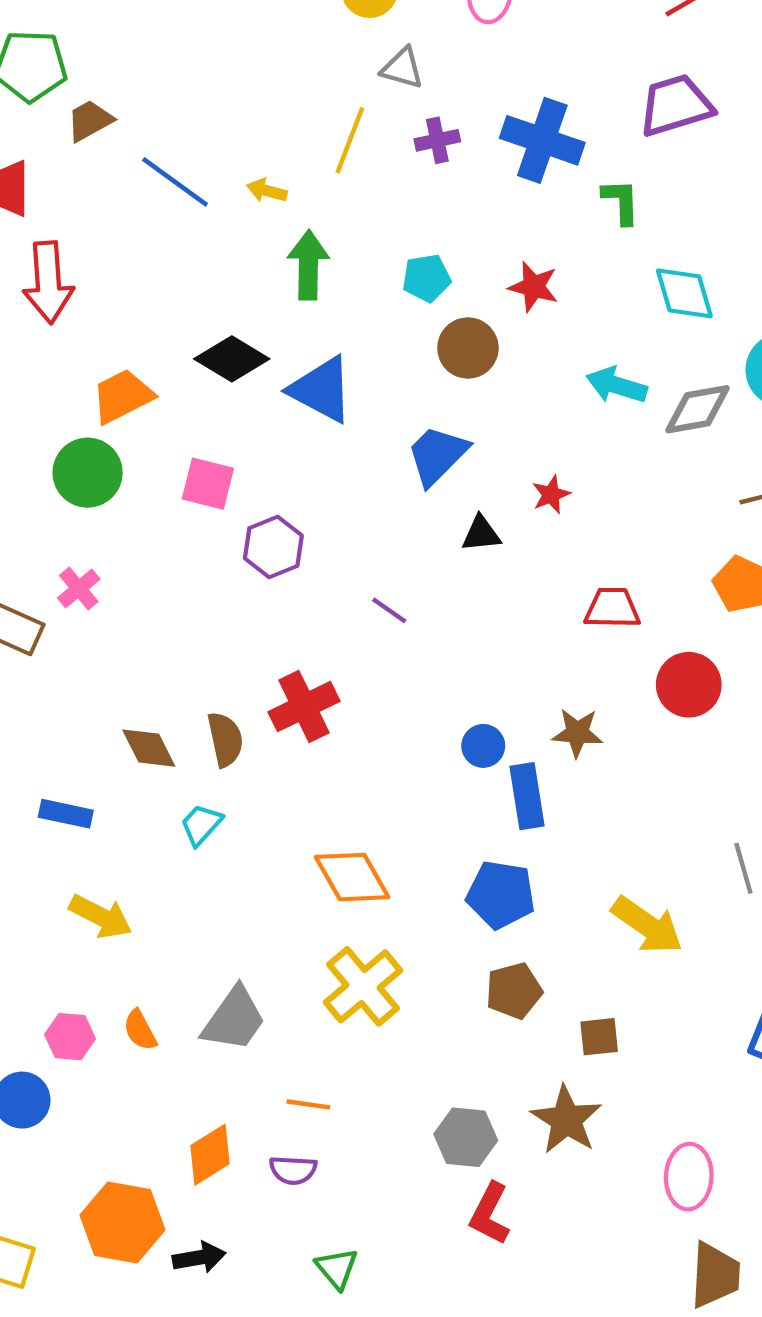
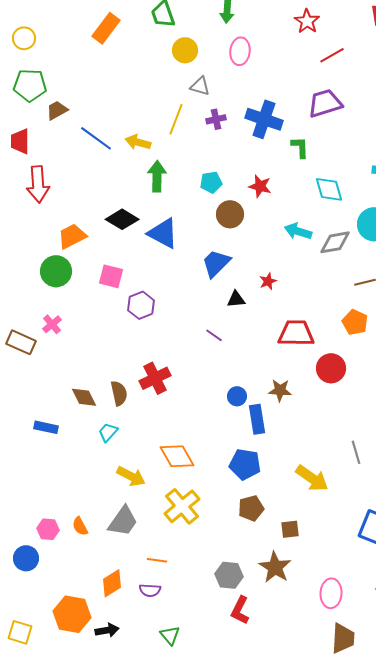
yellow arrow: (267, 191) -> (138, 142), size x1.4
red trapezoid: (612, 608) -> (296, 333), size x1.4
purple line: (389, 610) -> (214, 335), moved
yellow arrow: (101, 916) -> (131, 476), moved

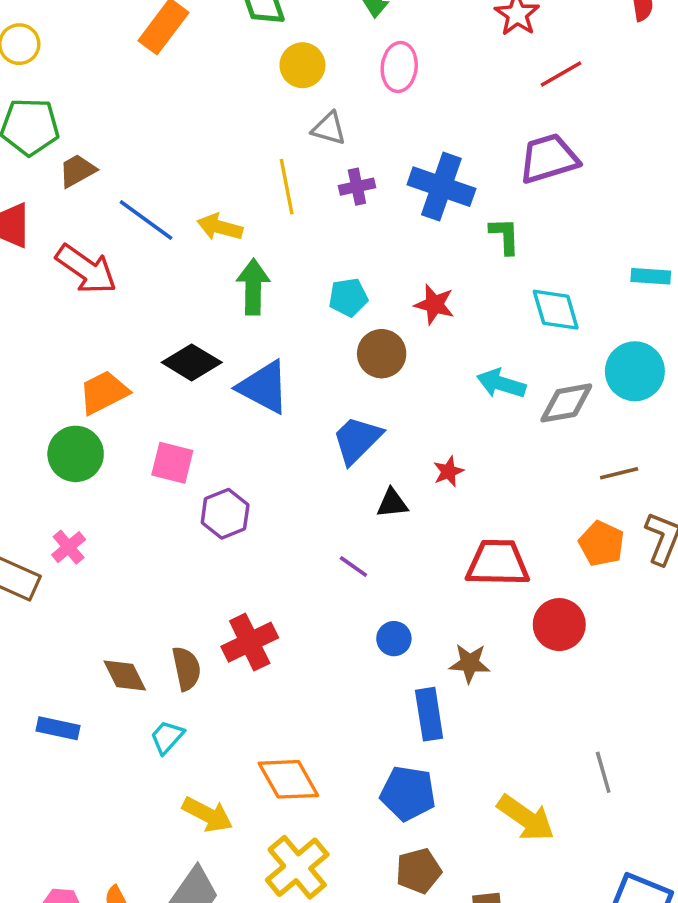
yellow line: (176, 119) -> (287, 187), turned -32
red arrow: (38, 184) -> (86, 269), moved, turned -51
blue circle: (237, 396) -> (394, 639), moved

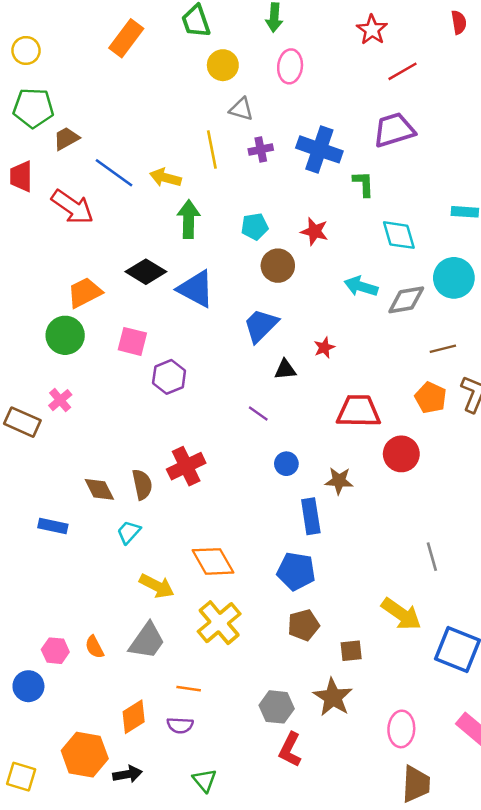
yellow arrow: (526, 818) -> (401, 614), moved

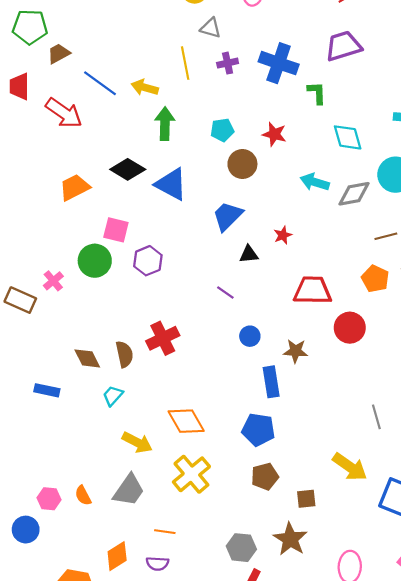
green circle: (65, 335) -> (95, 261), moved

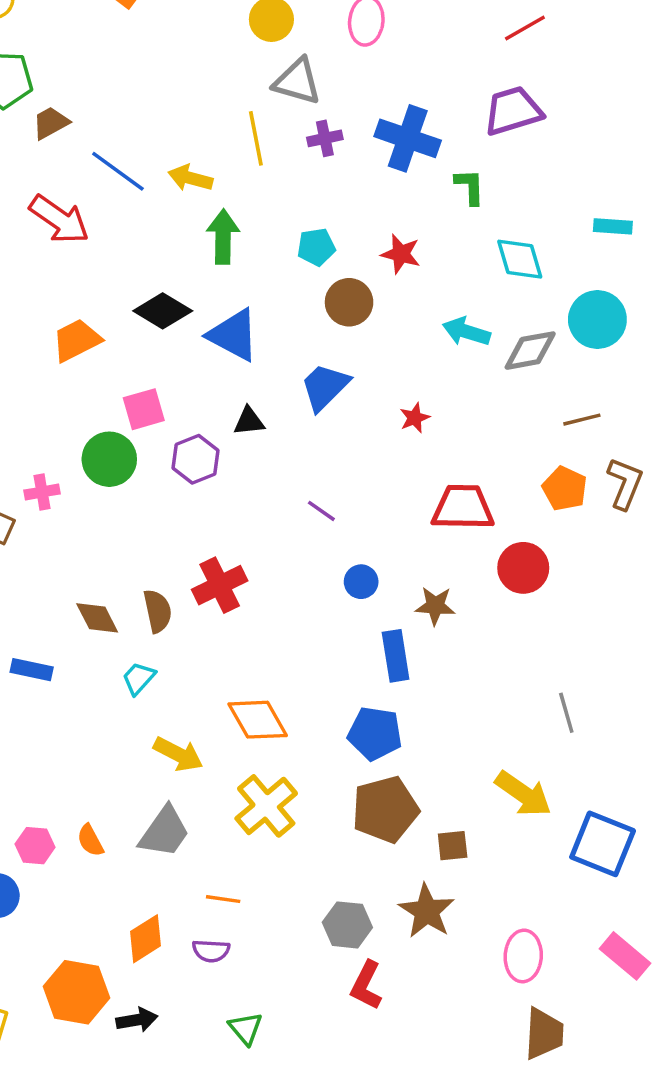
gray triangle: (211, 28) -> (297, 81), size x1.4
pink square: (116, 230) -> (144, 409), turned -30
black triangle: (249, 254) -> (249, 421), moved
pink cross: (53, 281) -> (42, 492), turned 30
brown pentagon: (265, 476) -> (385, 809), size x1.5

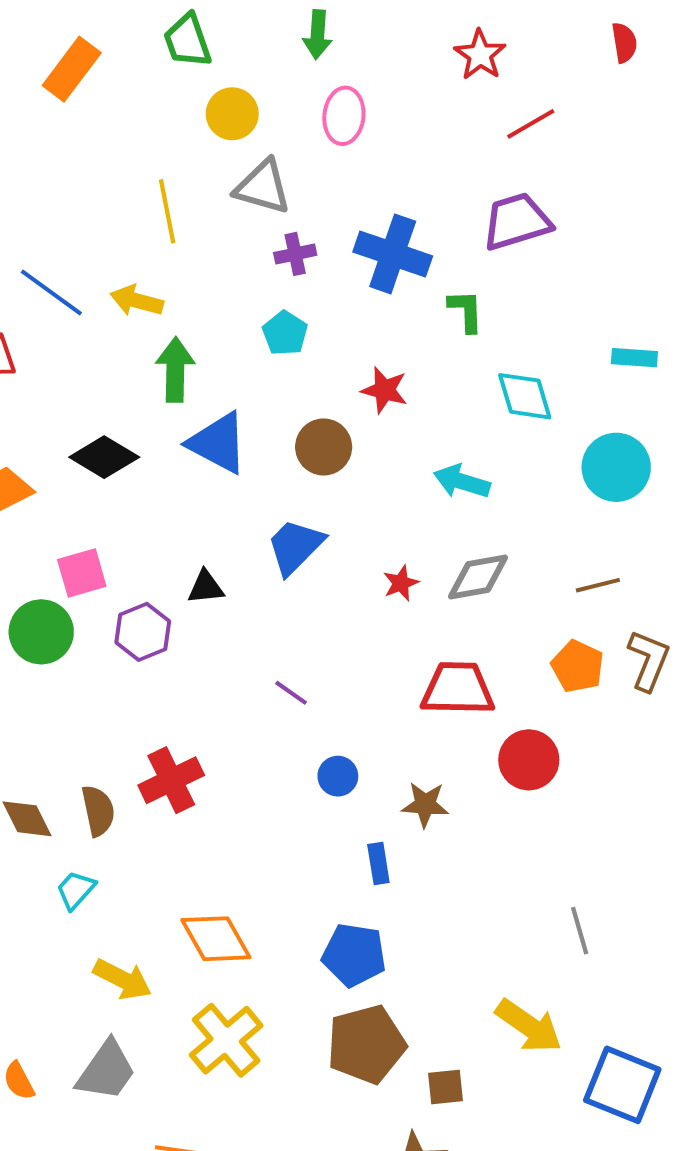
yellow line: (256, 138) -> (167, 211), moved
cyan pentagon: (316, 247) -> (285, 333), moved, turned -30
blue triangle: (233, 335) -> (218, 443), moved
gray diamond: (530, 351) -> (478, 577), moved
blue rectangle: (396, 656) -> (378, 863), size x0.7

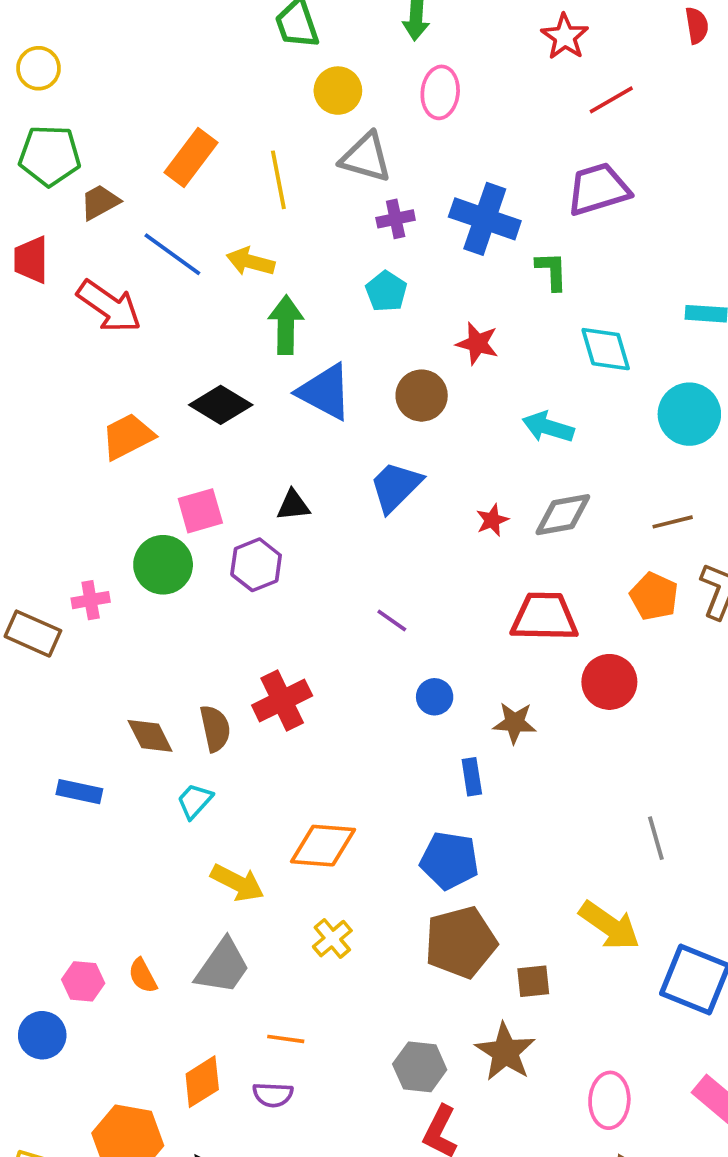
orange rectangle: (72, 69) -> (191, 158), moved
black triangle: (206, 587) -> (293, 505), moved
orange diamond: (216, 939) -> (323, 846), turned -56
yellow cross: (226, 1040) -> (332, 939), size x0.6

